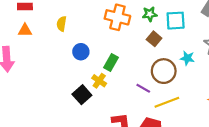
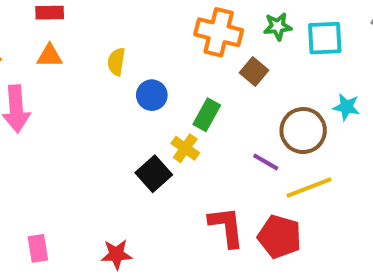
yellow semicircle: (62, 24) -> (116, 62), moved
brown square: (154, 39) -> (254, 72), moved

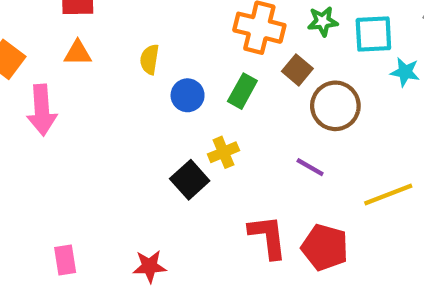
cyan star: (346, 107) -> (405, 72), moved
green rectangle: (207, 115) -> (242, 91), moved
brown circle: (303, 131) -> (335, 106), moved
yellow cross: (185, 148) -> (223, 152), turned 32
yellow line: (309, 188) -> (388, 195), moved

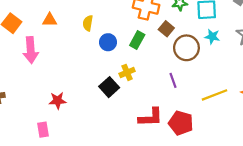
cyan star: (405, 72) -> (212, 37), moved
purple line: (310, 167) -> (173, 80), turned 40
red L-shape: (268, 237) -> (151, 117), turned 95
red star: (150, 266) -> (58, 101), moved

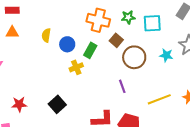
cyan star: (212, 37) -> (166, 55), moved
blue circle: (108, 42) -> (67, 44), moved
yellow cross: (127, 72) -> (76, 67), moved
black square: (109, 87) -> (57, 104), moved

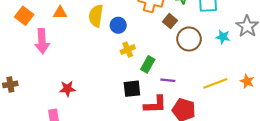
yellow semicircle: (46, 35) -> (96, 16), size x1.5
green rectangle: (90, 50) -> (148, 64), moved
purple line: (122, 86) -> (168, 80), moved, turned -64
black square: (57, 104) -> (132, 89), moved, turned 36

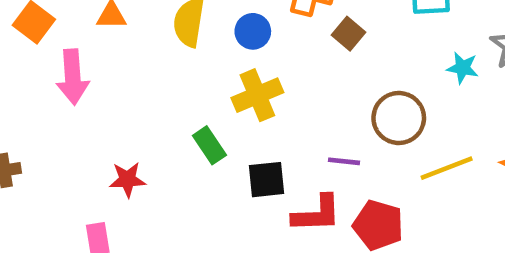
blue circle: (118, 25) -> (253, 31), moved
brown circle: (189, 39) -> (399, 118), moved
yellow cross: (128, 50) -> (257, 95), size x1.5
green rectangle: (148, 64) -> (209, 145), moved, turned -63

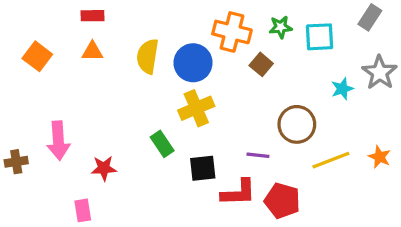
blue circle: (253, 31) -> (193, 63), size x1.5
cyan star: (463, 68) -> (342, 89), turned -30
pink arrow: (73, 77) -> (58, 141), moved

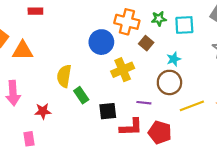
orange triangle: (92, 51) -> (23, 51), moved, size x1.5
yellow semicircle: (148, 56) -> (64, 76), moved
cyan star: (342, 89) -> (174, 59), moved
yellow cross: (196, 108) -> (123, 70), moved

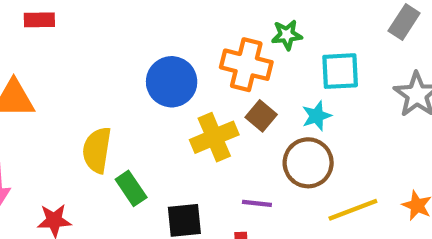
orange cross: (127, 22) -> (246, 65), moved
cyan square: (184, 25) -> (340, 71), moved
brown square: (146, 43) -> (261, 116), moved

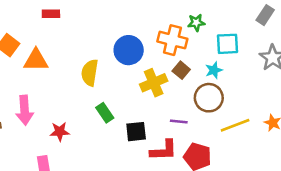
yellow semicircle: (97, 150) -> (90, 73), moved

